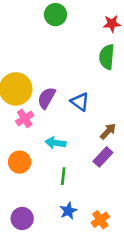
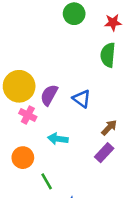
green circle: (55, 15) -> (74, 14), moved
pink cross: (25, 118) -> (28, 115), turned -30
green line: (63, 176) -> (47, 181), moved, turned -36

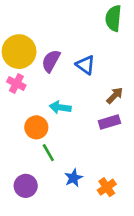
pink cross: (28, 115) -> (16, 83), moved
purple rectangle: (104, 153) -> (109, 122), turned 30
orange circle: (23, 158) -> (36, 127), moved

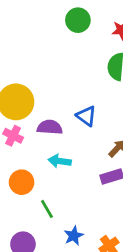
purple semicircle: (51, 61) -> (50, 127), moved, turned 65
orange circle: (36, 127) -> (22, 182), moved

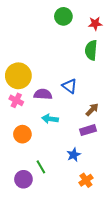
green line: (47, 209) -> (41, 167), moved
blue star: (74, 236) -> (74, 155), moved

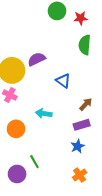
red star: (95, 24) -> (81, 18), moved
purple semicircle: (43, 94) -> (37, 59), moved, turned -30
blue star: (74, 155) -> (78, 146), moved

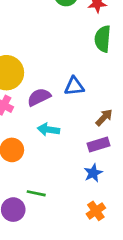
purple semicircle: (37, 59) -> (39, 97), moved
blue triangle: (63, 81) -> (74, 86), turned -42
green line: (34, 162) -> (36, 193), turned -48

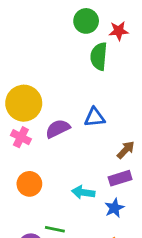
green semicircle: (103, 39) -> (99, 56), moved
cyan arrow: (48, 130) -> (83, 192), moved

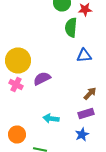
blue triangle: (95, 117) -> (84, 56), moved
orange circle: (29, 184) -> (17, 134), moved
cyan arrow: (83, 192) -> (51, 118), moved

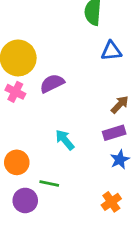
cyan arrow: (51, 118) -> (65, 140), turned 42
blue star: (82, 134) -> (120, 160), moved

